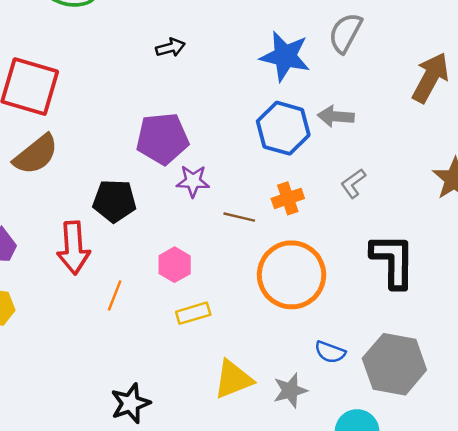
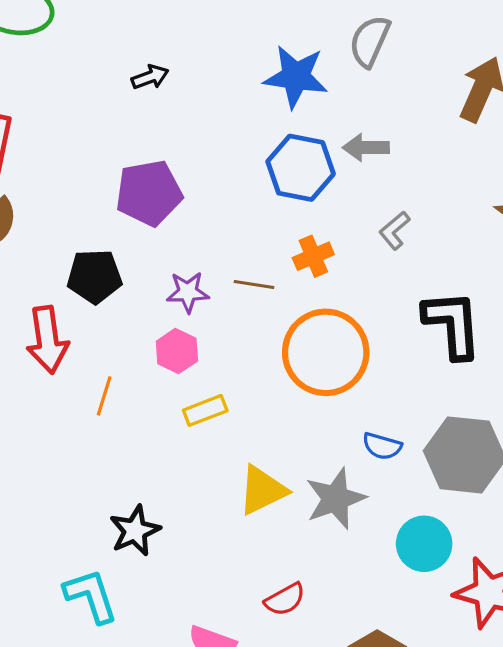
purple star: (193, 181) -> (188, 292), moved
gray star: (290, 390) -> (336, 499), size x1.4

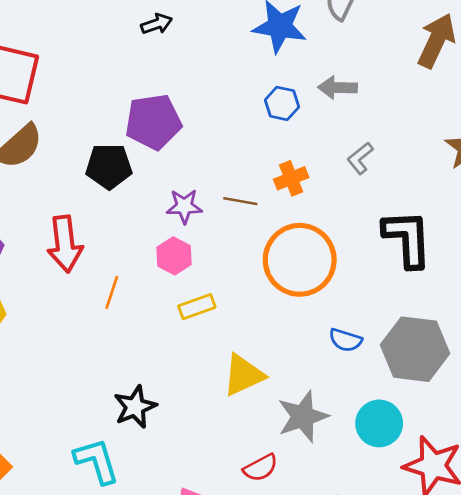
blue hexagon: (301, 168) -> (282, 103), size x0.6
black pentagon: (95, 276) -> (109, 166), moved
gray star: (336, 499) -> (303, 416), moved

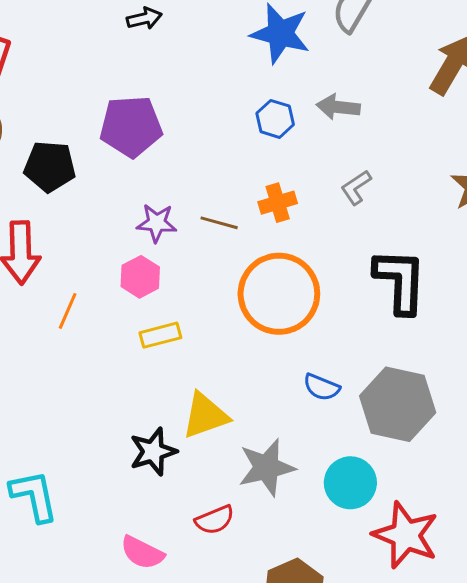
black pentagon: (109, 166) -> (50, 166), moved
black star: (135, 407) -> (153, 452), moved

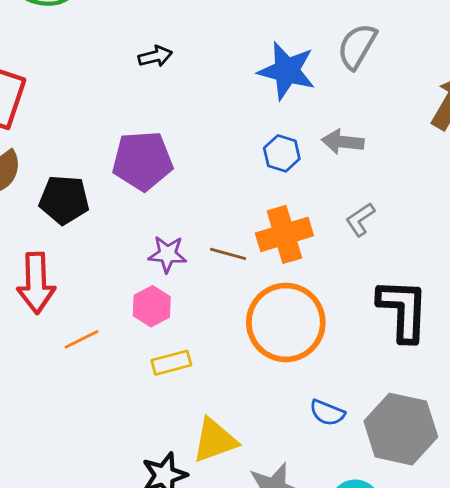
orange cross: (278, 203) -> (284, 234), size x1.5
orange line: (68, 311) -> (82, 339), turned 40

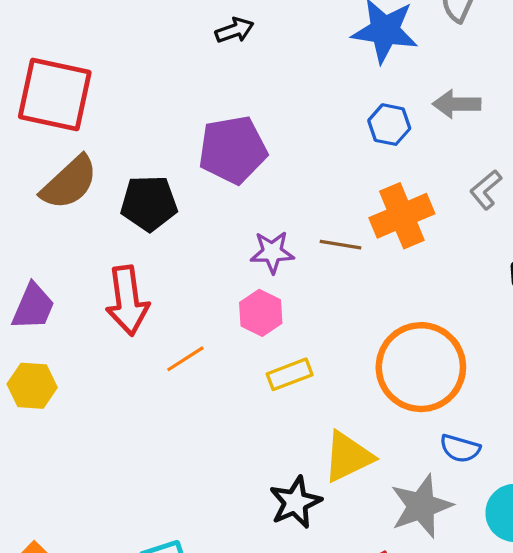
orange circle: (286, 322) -> (421, 367), moved
blue semicircle: (327, 413) -> (460, 448), moved

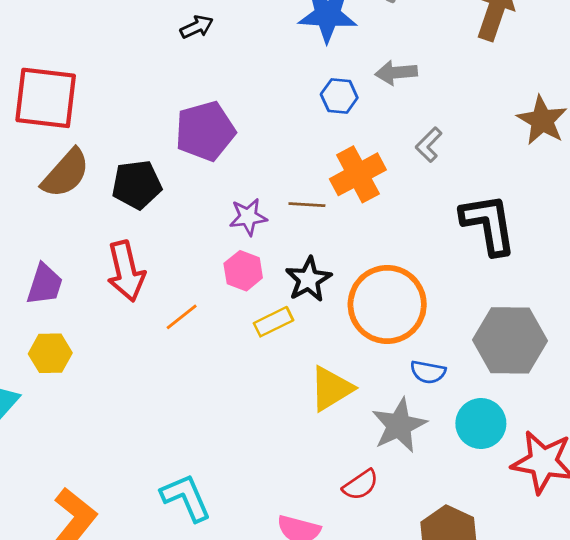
black star: (295, 502) -> (308, 279), moved

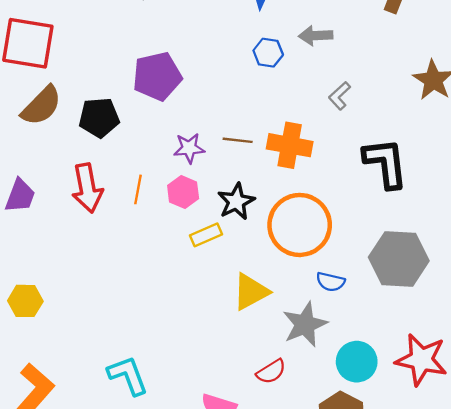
orange cross: (358, 174) -> (290, 145), moved, turned 36
orange line: (182, 317) -> (138, 189), moved, turned -44
yellow hexagon: (50, 353) -> (25, 301), moved
cyan circle: (481, 424) -> (357, 362), moved

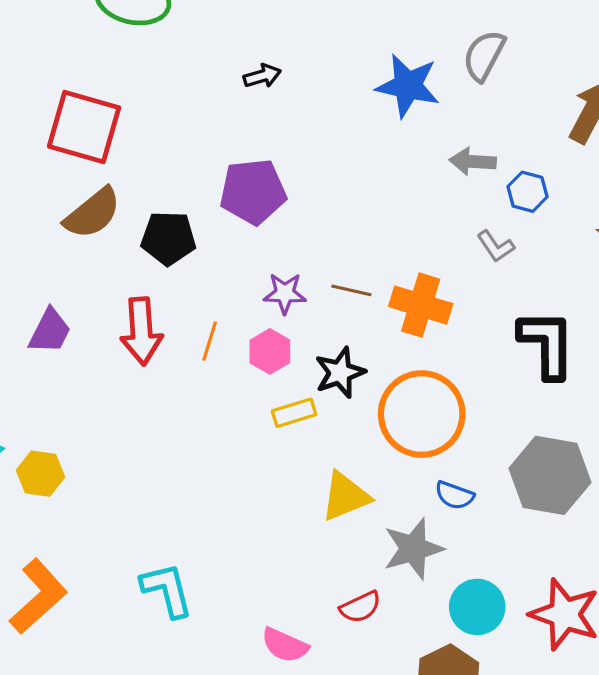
blue hexagon: (268, 53) -> (527, 192), moved
gray L-shape: (340, 96) -> (496, 246), turned -88

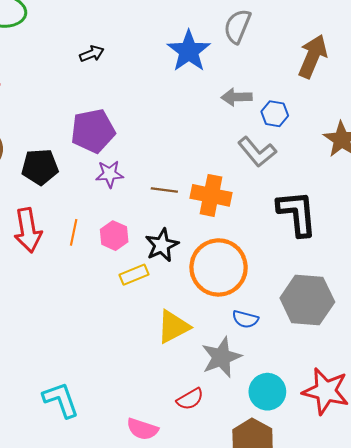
blue star: (408, 86) -> (189, 51), turned 30
gray L-shape: (496, 246) -> (257, 152), size x1.5
purple star: (285, 293) -> (110, 174), moved

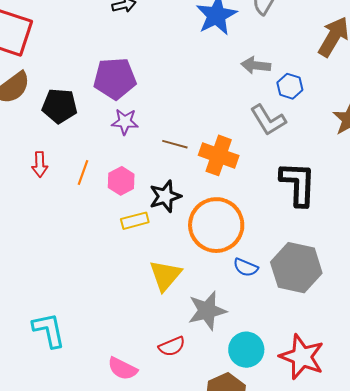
red arrow: (28, 230) -> (40, 164), size x0.6
blue semicircle: (245, 319) -> (246, 267), moved
yellow triangle: (173, 327) -> (165, 275), turned -30

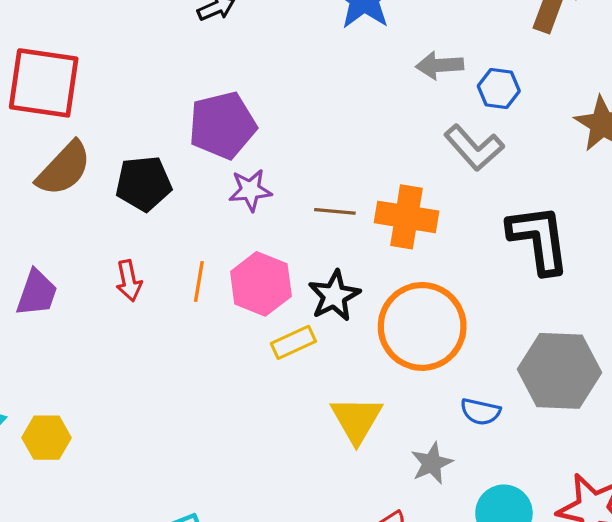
pink hexagon: (121, 181) -> (261, 284), size x1.4
blue semicircle: (246, 267) -> (480, 412), moved
gray star: (207, 311) -> (432, 463), size x0.7

